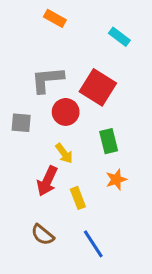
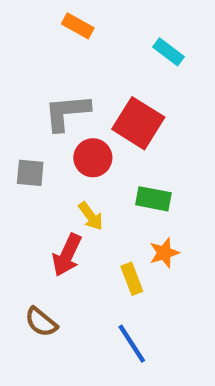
green rectangle: (109, 141) -> (153, 199), turned -65
yellow rectangle: (78, 198) -> (132, 279), moved
brown semicircle: (43, 235) -> (41, 322), moved

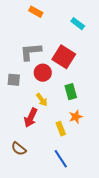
green rectangle: (153, 199) -> (71, 92), turned 63

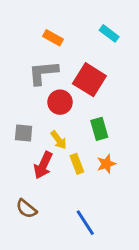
orange rectangle: (36, 12) -> (53, 38), moved
gray square: (14, 80) -> (24, 133), moved
yellow rectangle: (61, 129) -> (77, 164), moved

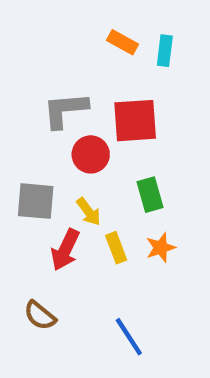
cyan rectangle: (109, 33) -> (165, 51), turned 60
orange rectangle: (53, 38) -> (122, 42), moved
red square: (89, 80) -> (135, 121), turned -36
gray square: (24, 133) -> (36, 201), size x1.4

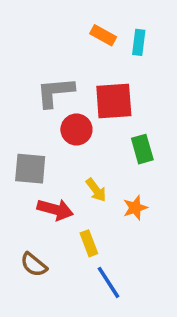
green rectangle: (150, 195) -> (142, 149), moved
yellow arrow: (89, 212) -> (96, 190), moved
yellow rectangle: (116, 248) -> (89, 243), moved
red arrow: (65, 250) -> (55, 210), turned -100

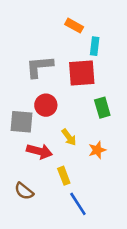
cyan rectangle: (139, 42) -> (95, 46), moved
red circle: (76, 129) -> (46, 105), moved

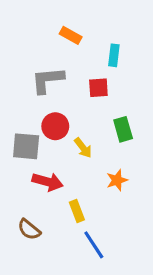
orange rectangle: (74, 26) -> (71, 35), moved
red square: (82, 73) -> (98, 88), size x0.6
yellow arrow: (69, 137) -> (83, 148), moved

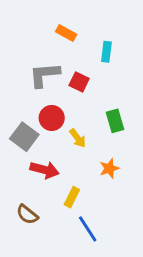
red square: (98, 88) -> (79, 82), moved, turned 30
gray square: (26, 146) -> (24, 137), turned 32
yellow rectangle: (77, 211) -> (72, 197), turned 48

